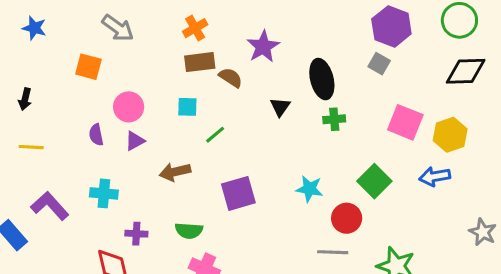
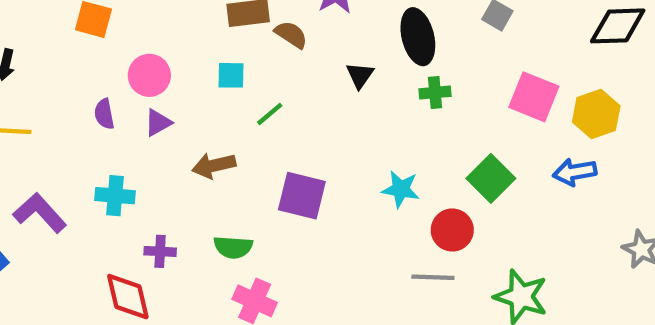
purple square: (238, 193) -> (302, 196), turned 30

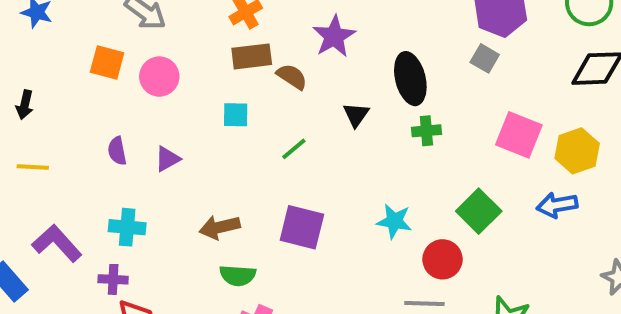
pink circle: (149, 75) -> (159, 77), moved
green line: (270, 114) -> (294, 149), moved
brown arrow: (214, 166) -> (220, 227), moved
purple cross: (160, 251) -> (113, 279), moved

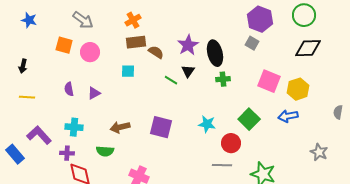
purple star: (334, 36) -> (188, 45), moved
green line: (294, 149) -> (171, 80), moved, turned 72
green semicircle: (238, 275) -> (105, 151), moved

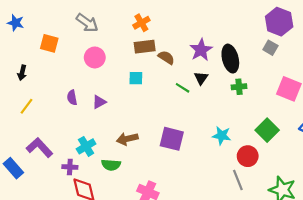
blue star: (29, 20) -> (16, 23), moved
orange square: (64, 45) -> (49, 43), moved
yellow line: (27, 97) -> (26, 106), turned -56
cyan cross: (74, 127) -> (86, 146), moved, turned -36
gray line: (222, 165) -> (238, 180), turned 66

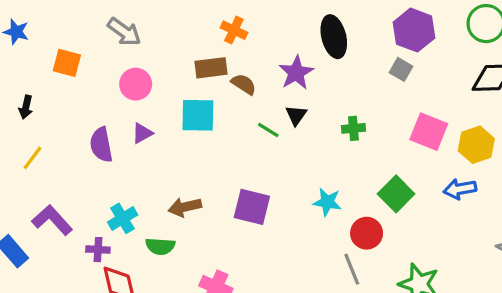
orange cross: (141, 23) -> (234, 30), moved, turned -35
black ellipse: (230, 59) -> (334, 37), moved
cyan square: (136, 78) -> (198, 115), size x1.6
purple semicircle: (72, 98) -> (101, 145), size x1.5
purple triangle: (99, 102) -> (142, 133), moved

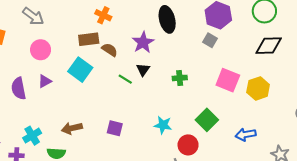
cyan square: (198, 115) -> (80, 70), turned 35
blue arrow: (460, 189) -> (246, 134), moved
purple square: (252, 207) -> (115, 128), size x0.7

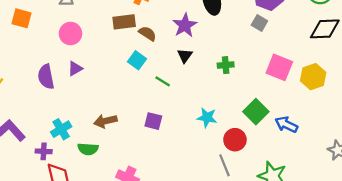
cyan square: (80, 70) -> (137, 60), moved, size x0.7
green line: (125, 79) -> (163, 81), moved
blue arrow: (246, 134) -> (286, 125), moved, turned 36

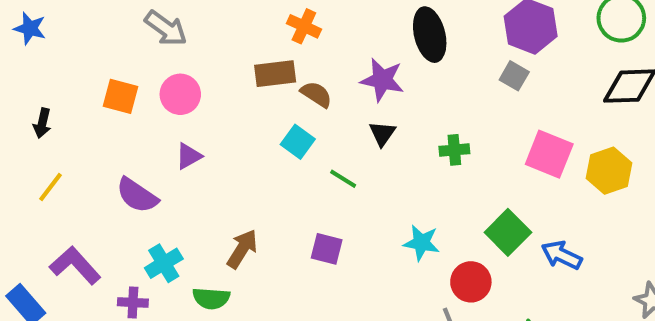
orange square: (21, 18) -> (121, 96), moved
purple star: (185, 25) -> (382, 80), turned -30
purple semicircle: (46, 77) -> (137, 195), moved, turned -45
brown arrow: (105, 121) -> (242, 249), turned 135

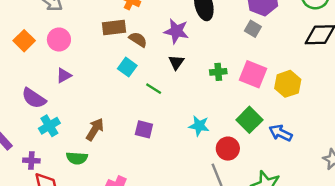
orange square: (121, 96) -> (24, 41), turned 30
pink square: (549, 154) -> (253, 74), moved
yellow hexagon: (609, 171) -> (288, 84), moved
cyan cross: (164, 263) -> (49, 126), moved

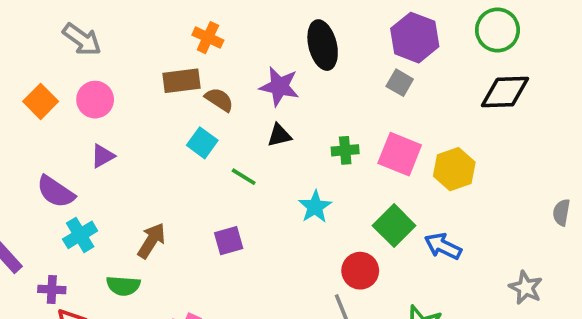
black triangle: (176, 62) -> (279, 135), turned 42
cyan star: (199, 126) -> (315, 207), moved, turned 30
purple square: (144, 129) -> (229, 241), turned -30

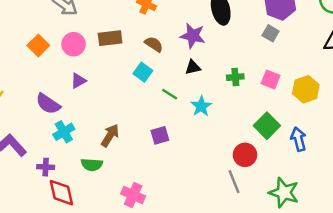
brown rectangle: (182, 81) -> (110, 38), moved
pink square: (400, 154) -> (271, 79), size x0.7
cyan star: (315, 207) -> (201, 106), moved
blue arrow: (443, 246) -> (298, 139), turned 50

